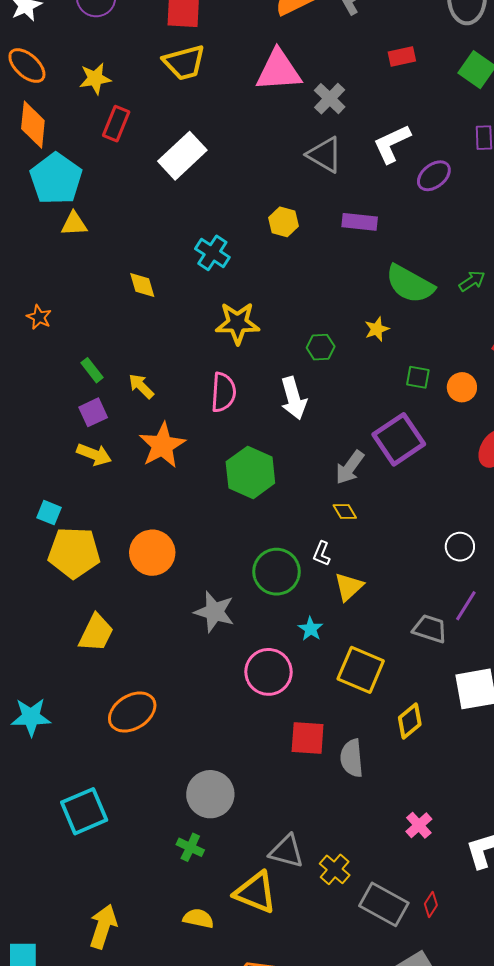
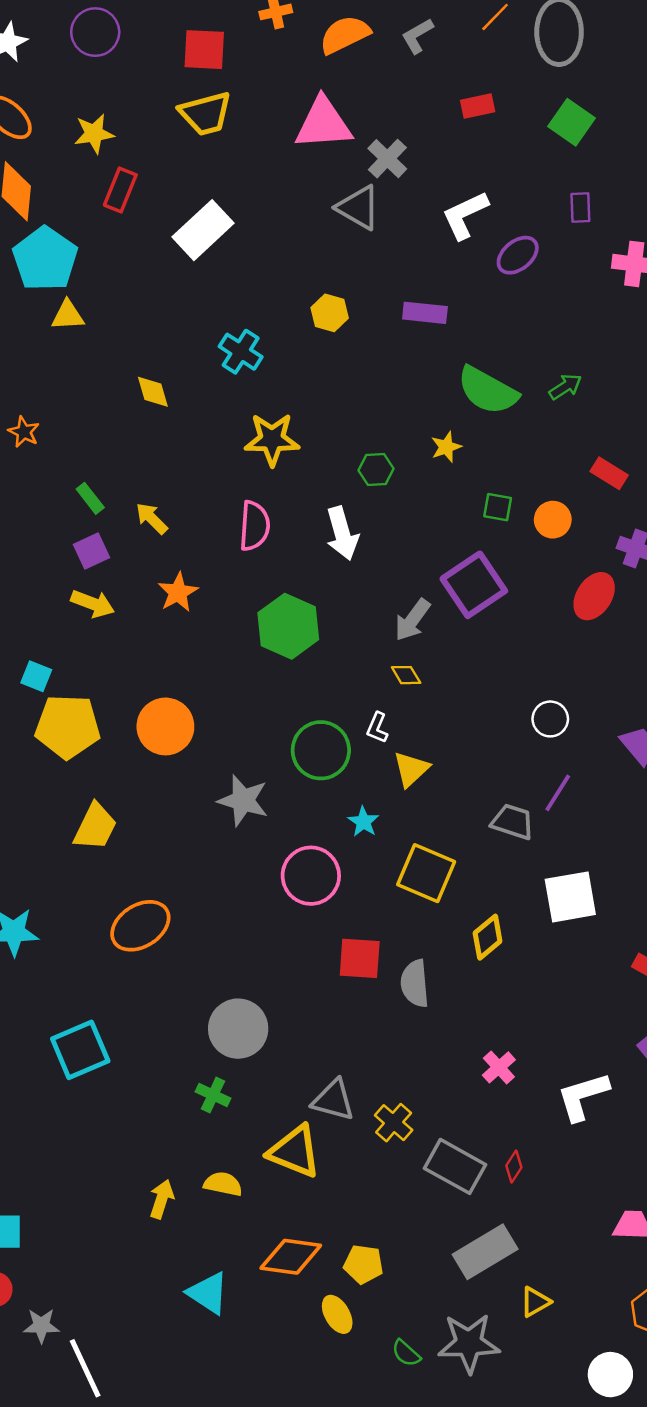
gray triangle: (325, 155) -> (358, 208), moved
orange star: (162, 445) -> (178, 592), size x0.7
yellow arrow: (103, 926) -> (162, 1199), moved, size x0.7

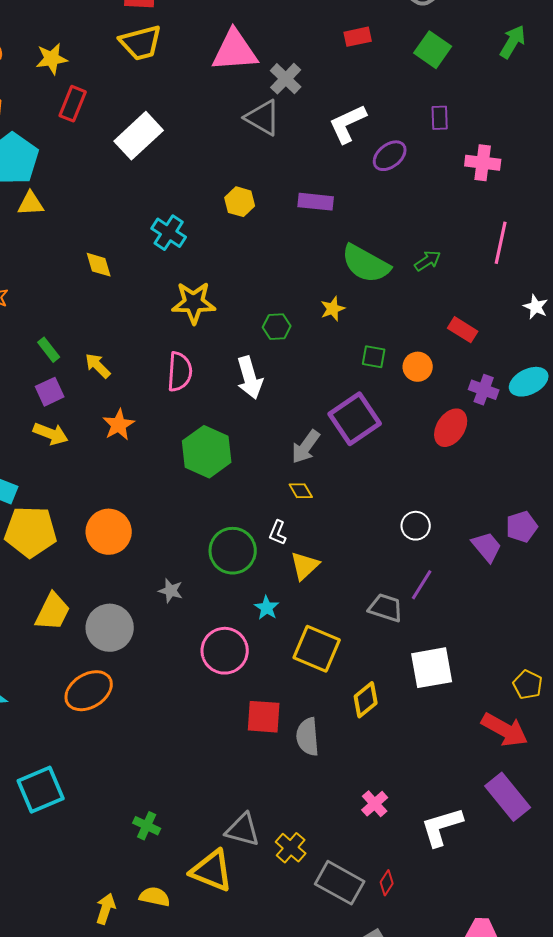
gray star: (243, 800) -> (171, 591), size x0.6
gray circle: (238, 1029) -> (110, 628), moved

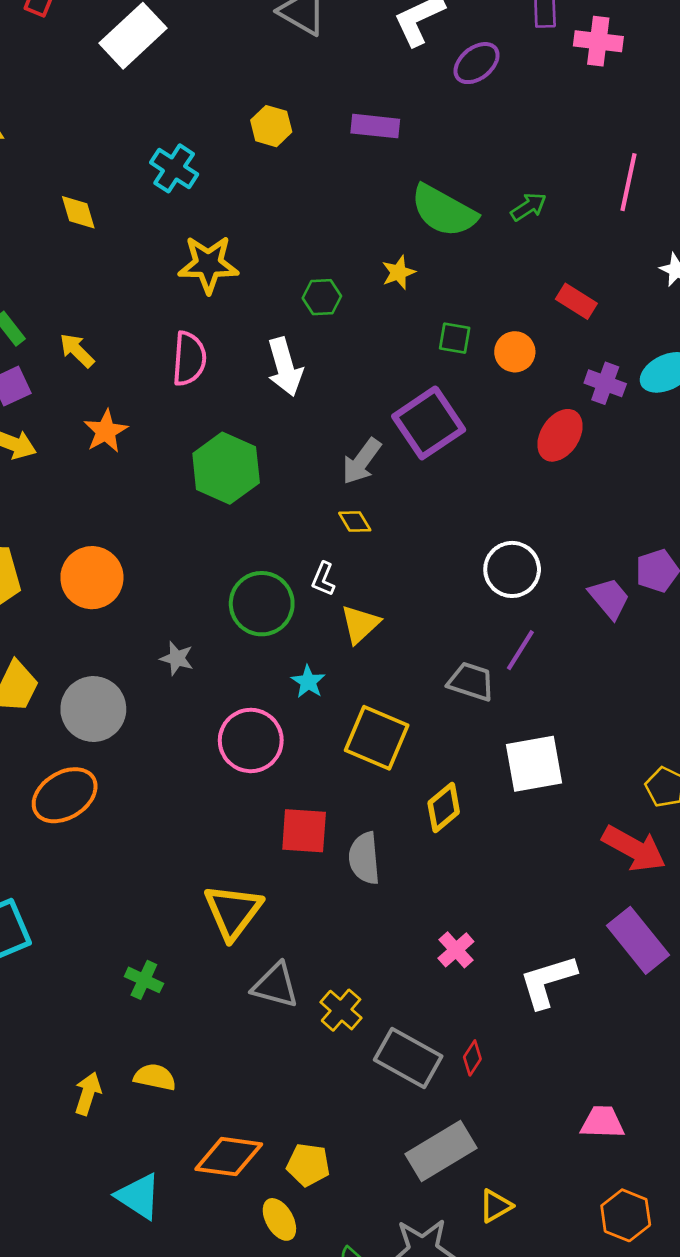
pink cross: (483, 163) -> (598, 41), moved
white circle: (416, 526) -> (512, 569), size x1.4
yellow triangle: (212, 871) -> (233, 912), moved, turned 45

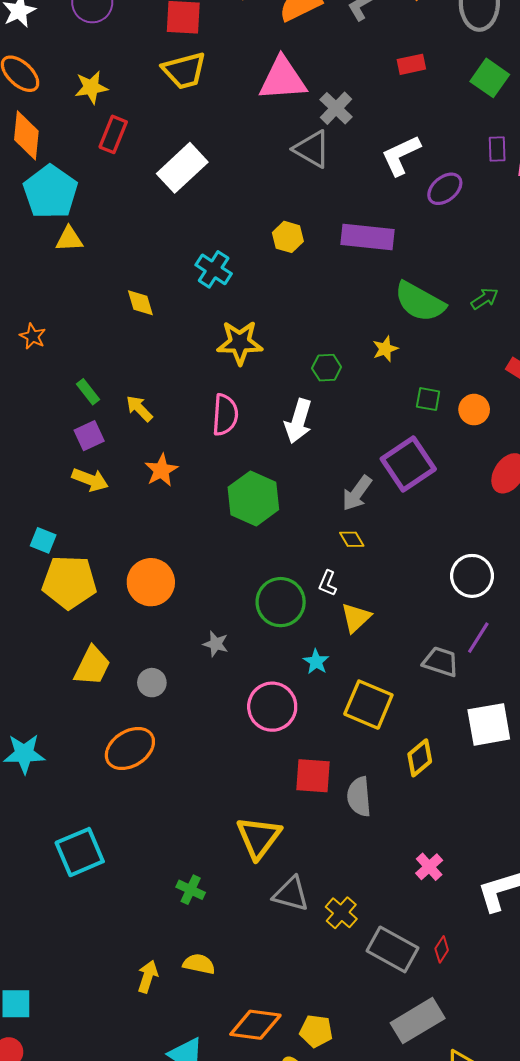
purple rectangle: (375, 126) -> (367, 237), size x1.4
white arrow: (285, 367) -> (298, 421), turned 33
gray circle: (93, 709) -> (152, 683), size x0.6

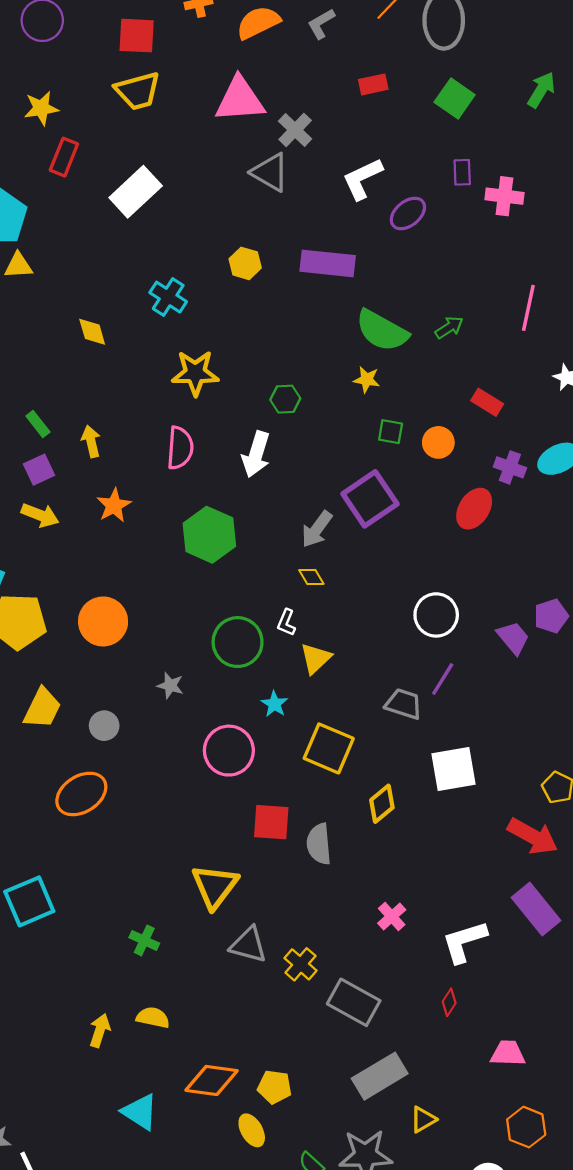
yellow star: (385, 349) -> (367, 380), moved, turned 30
yellow arrow: (139, 408) -> (91, 441), turned 32
red diamond: (442, 949) -> (449, 1002), moved

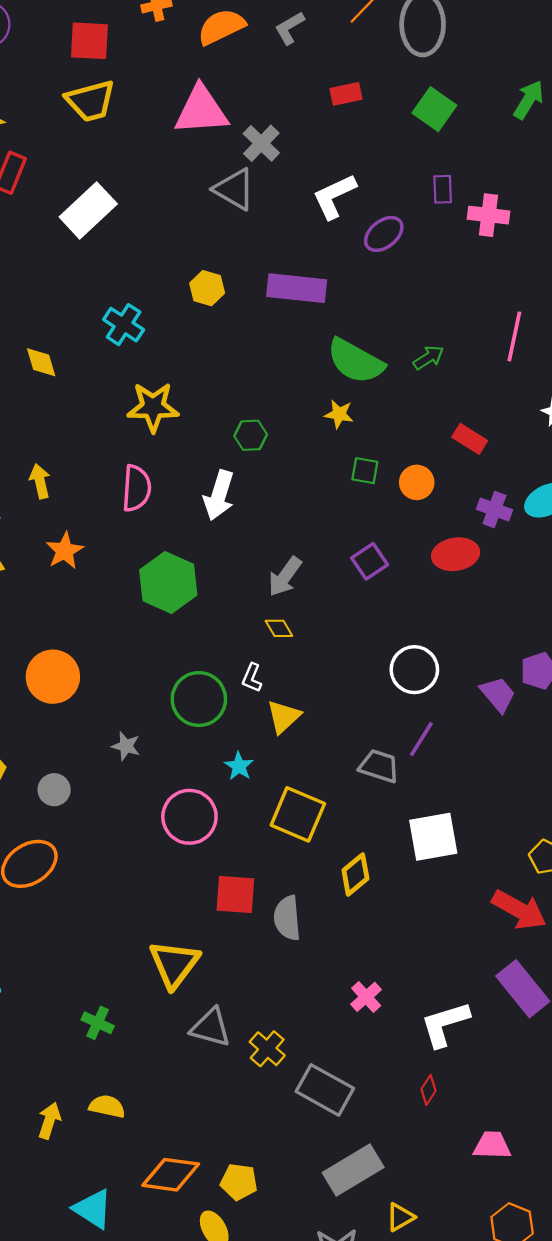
purple square: (370, 499) -> (370, 561), moved, size x0.6
red ellipse: (474, 509) -> (456, 554), turned 48

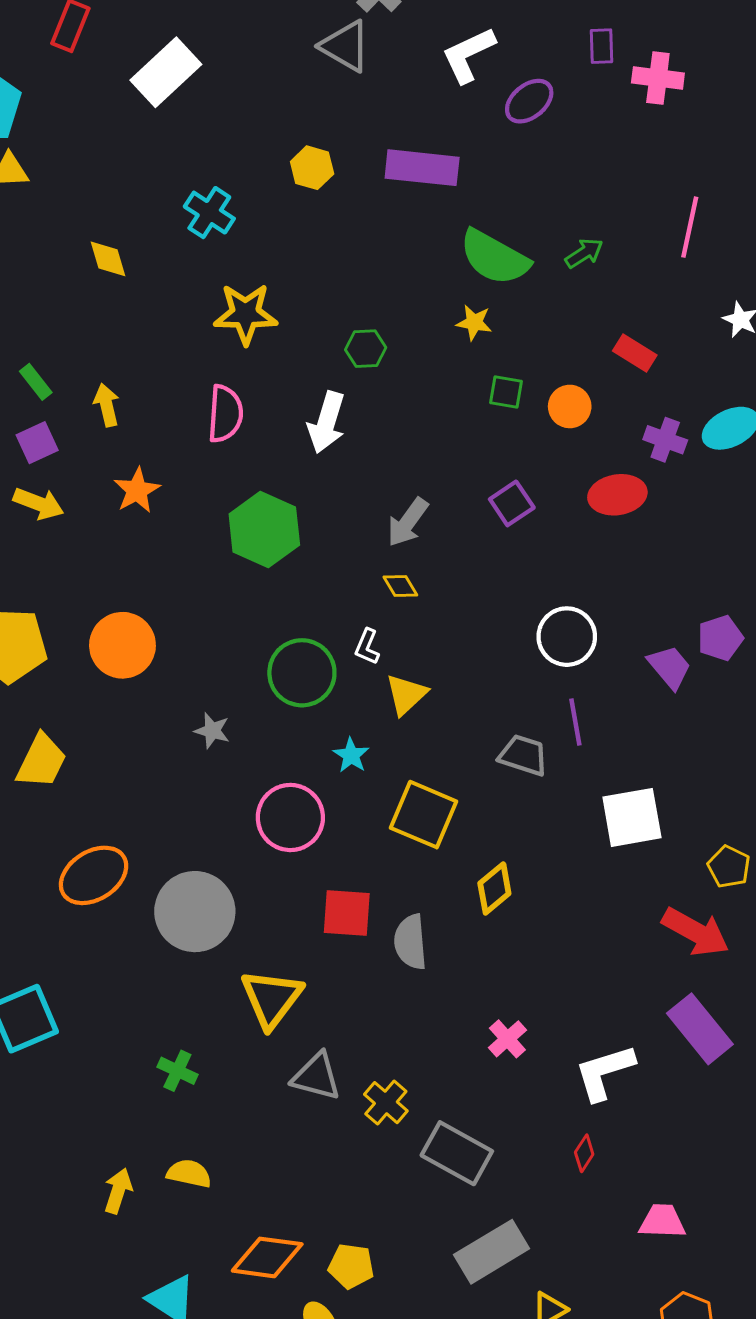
purple line: (421, 739) -> (575, 722), turned -42
gray circle: (54, 790) -> (195, 912), moved, size x2.0
white square: (433, 837) -> (632, 817), moved

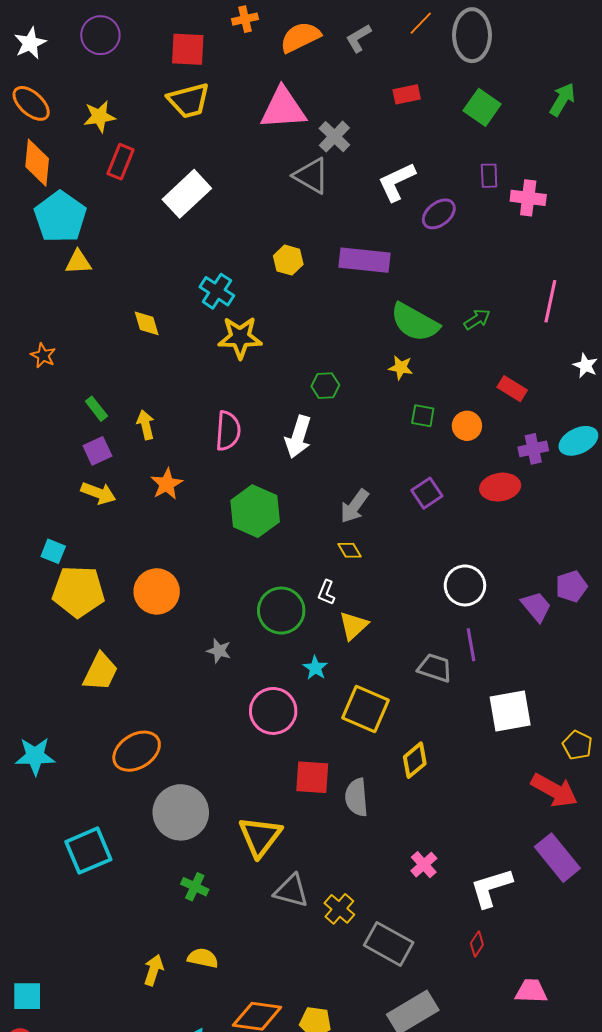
yellow star: (245, 314) -> (240, 337), moved
purple cross: (665, 440) -> (533, 449), turned -32
gray circle: (195, 912) -> (181, 812), moved

